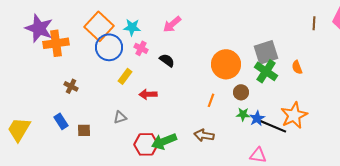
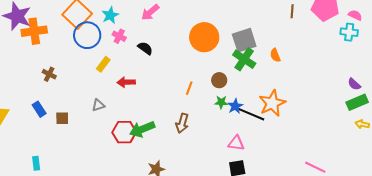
cyan star: (132, 27) -> (110, 15), turned -30
orange circle: (226, 64) -> (204, 37), moved
brown arrow: (204, 135) -> (182, 123), turned -84

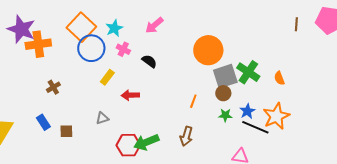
gray square: (244, 40) -> (225, 76), moved
orange semicircle: (275, 55) -> (279, 78), moved
brown cross: (49, 74) -> (53, 87), turned 32
blue star: (235, 106) -> (247, 111), moved

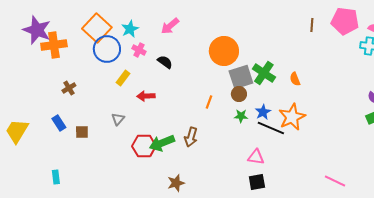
gray triangle: (102, 118) -> (118, 119), turned -32
brown arrow: (186, 136) -> (191, 137), moved

